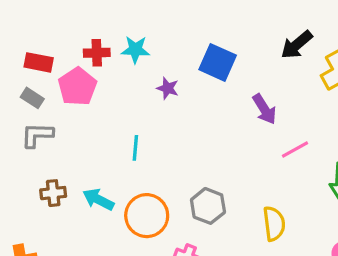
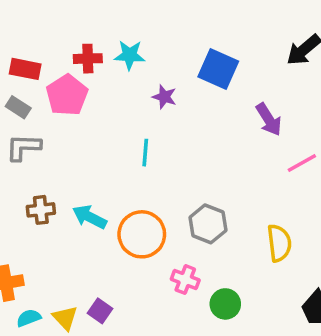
cyan line: (135, 148) -> (145, 153), moved

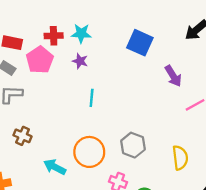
purple star: (164, 97) -> (80, 61), moved
brown cross: (41, 210) -> (23, 136), turned 30
cyan arrow: (90, 217) -> (55, 167), moved

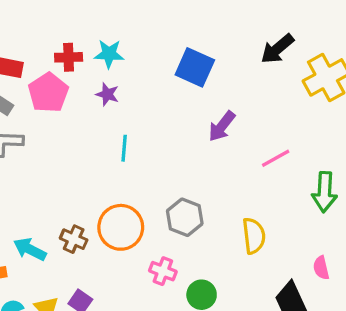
purple arrow: (173, 76) -> (222, 126), moved, turned 70
brown cross: (23, 136) -> (74, 239), moved
cyan arrow: (55, 167) -> (30, 249), moved

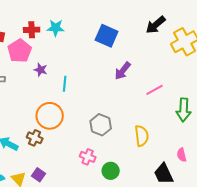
purple star: (107, 94) -> (41, 70), moved
orange circle: (121, 227) -> (50, 116), moved

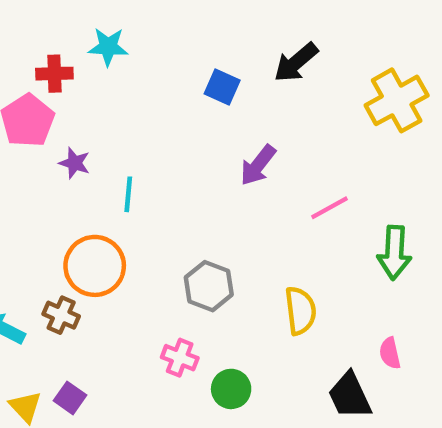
black arrow: (156, 25) -> (296, 62), moved
cyan star: (56, 28) -> (108, 47), moved
blue square: (107, 36) -> (222, 87), size x0.7

